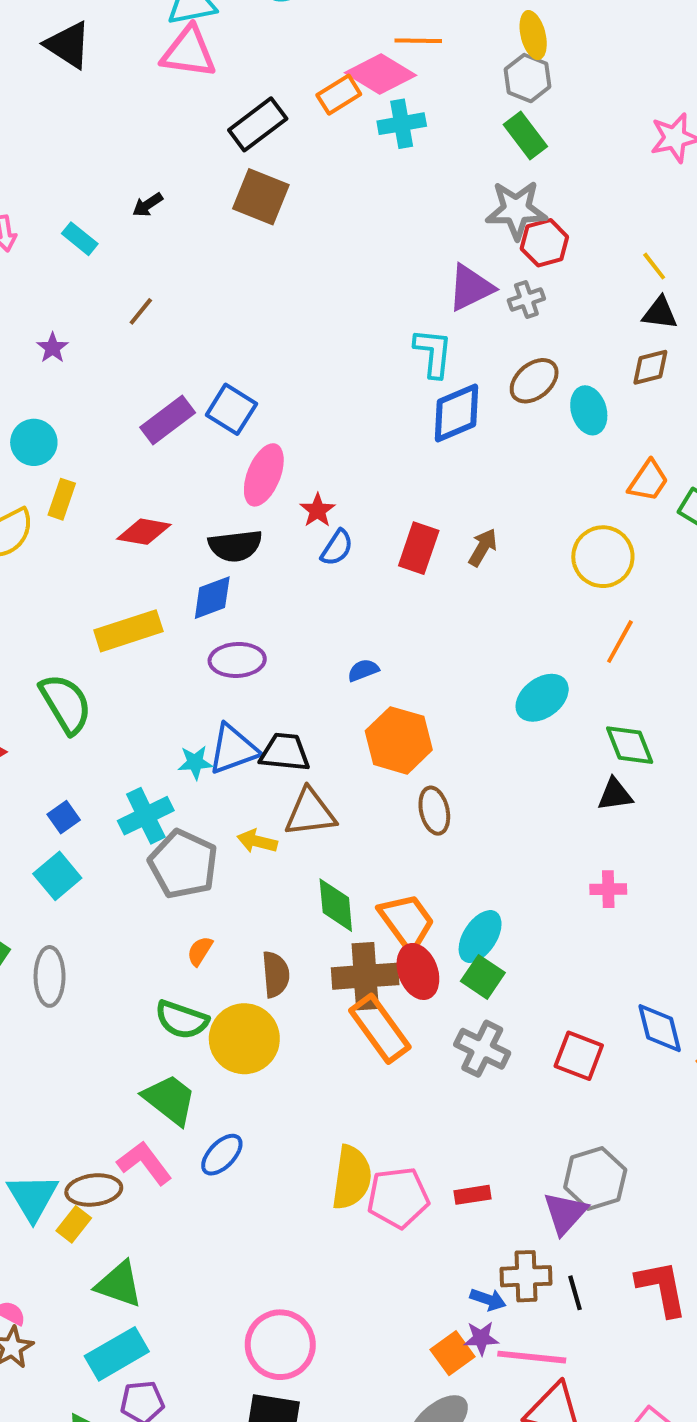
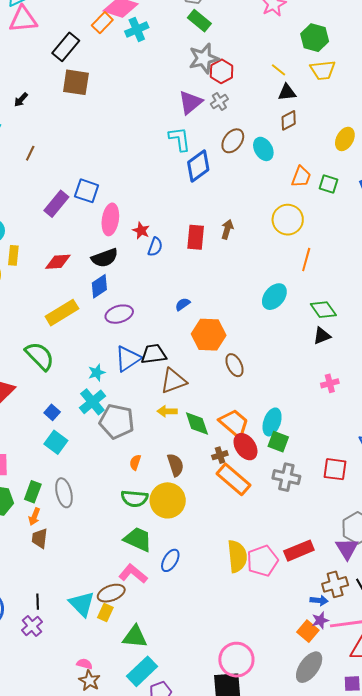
cyan star: (195, 762) -> (97, 373), moved
yellow arrow: (257, 841) -> (167, 411), moved
brown cross: (365, 976) -> (220, 455), size x0.5
red rectangle: (472, 1195) -> (299, 551), size x1.6
pink circle: (280, 1345) -> (236, 660), moved

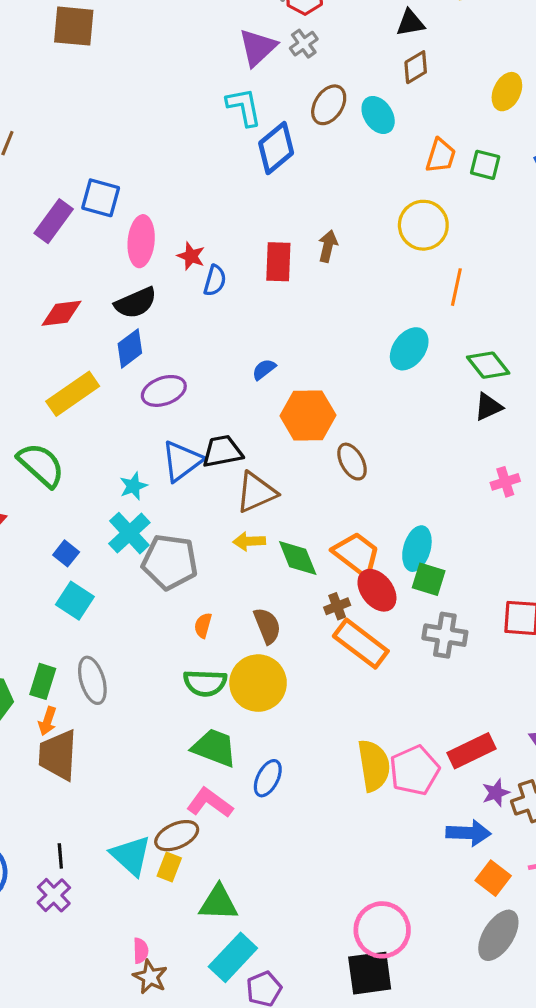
brown trapezoid: (40, 538) -> (58, 755), size x1.6
blue arrow: (319, 600) -> (469, 833), moved, size x1.5
purple star: (320, 620) -> (496, 793), moved
pink semicircle: (84, 664) -> (141, 951), turned 77

